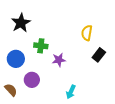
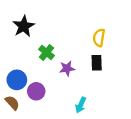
green cross: (41, 46) -> (46, 52), turned 32
black rectangle: (99, 55) -> (97, 63), moved, turned -40
blue circle: (16, 59) -> (17, 80), moved

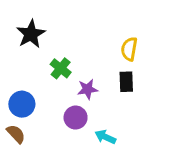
purple circle: (36, 91) -> (76, 118), moved
cyan arrow: (81, 105) -> (105, 137), turned 91

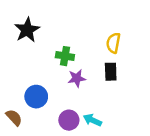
green cross: (61, 68) -> (65, 56), moved, turned -30
blue circle: (22, 104) -> (36, 97), moved
purple circle: (76, 118) -> (69, 120), moved

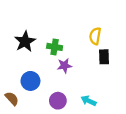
black star: (27, 30) -> (25, 41), moved
black rectangle: (111, 72) -> (104, 57), moved
cyan arrow: (92, 120) -> (89, 101), moved

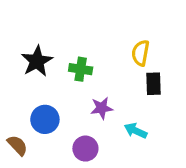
purple star: (64, 66) -> (102, 108), moved
cyan arrow: (89, 101) -> (136, 131), moved

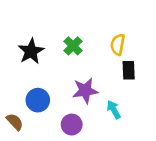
green cross: (81, 69) -> (73, 46), moved, turned 36
purple star: (102, 108) -> (85, 91), size x1.4
cyan arrow: (136, 131) -> (114, 110), turned 36

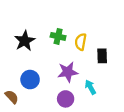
yellow semicircle: (118, 45) -> (81, 42), moved
green cross: (73, 46) -> (58, 36), turned -32
purple circle: (72, 125) -> (66, 99), moved

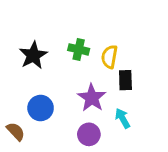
black rectangle: (102, 56) -> (125, 80), moved
purple star: (68, 72) -> (92, 98), turned -30

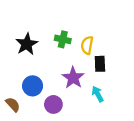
purple circle: (89, 134) -> (53, 104), moved

